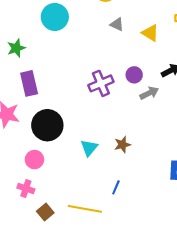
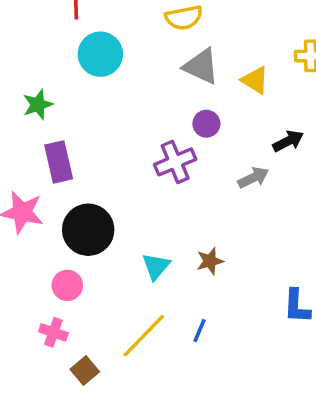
gray triangle: (117, 24) -> (201, 66), size x1.6
purple circle: (134, 75) -> (206, 124), moved
yellow line: (85, 209) -> (144, 336), moved, turned -56

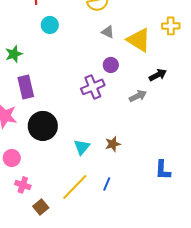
cyan circle: (100, 54) -> (50, 25), size x0.7
gray triangle: (201, 66) -> (108, 32), size x0.6
yellow triangle: (255, 80) -> (139, 40), size x1.5
pink circle: (67, 285) -> (12, 158), moved

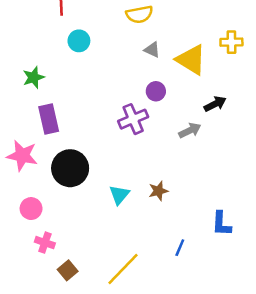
blue line: (107, 184) -> (180, 248), moved
yellow line: (75, 187) -> (123, 269), moved

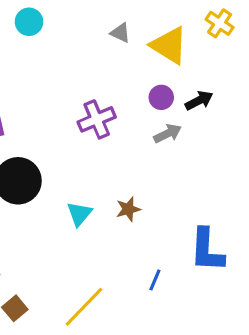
yellow cross: (231, 42) -> (220, 23), turned 35
purple circle: (156, 91) -> (161, 97), moved
blue L-shape: (221, 224) -> (207, 250), size x1.4

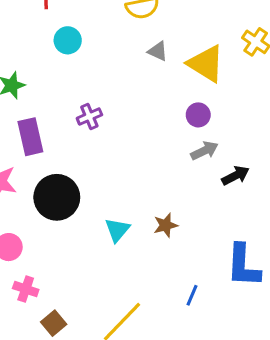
black arrow: (199, 100) -> (236, 176), moved
purple cross: (97, 119) -> (89, 116), moved, size x0.7

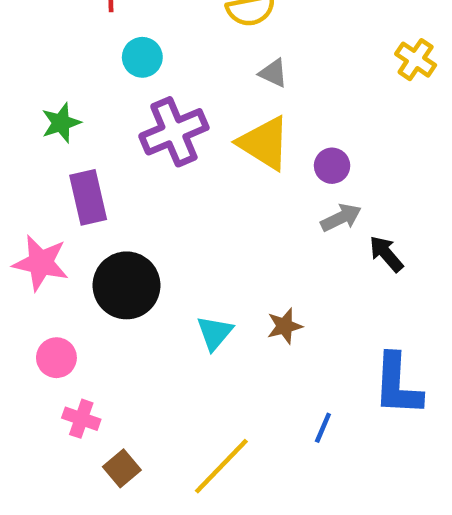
yellow triangle: (206, 64) -> (264, 143), moved
purple cross: (89, 116) -> (174, 132), moved, size x1.8
black arrow: (236, 176) -> (386, 254), turned -104

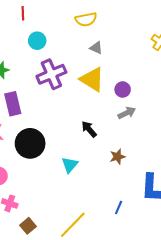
black arrow: (386, 254) -> (89, 129), moved
brown star: (285, 326) -> (118, 157), moved

